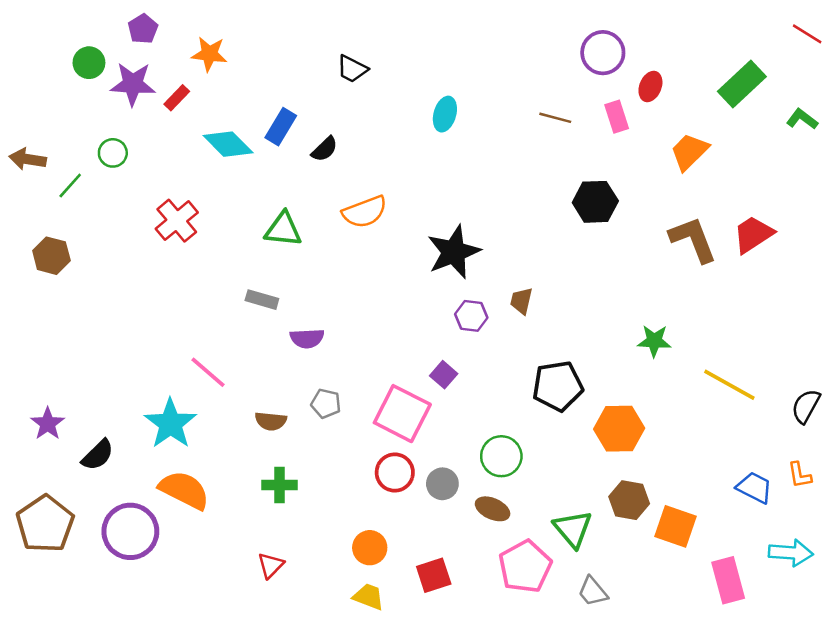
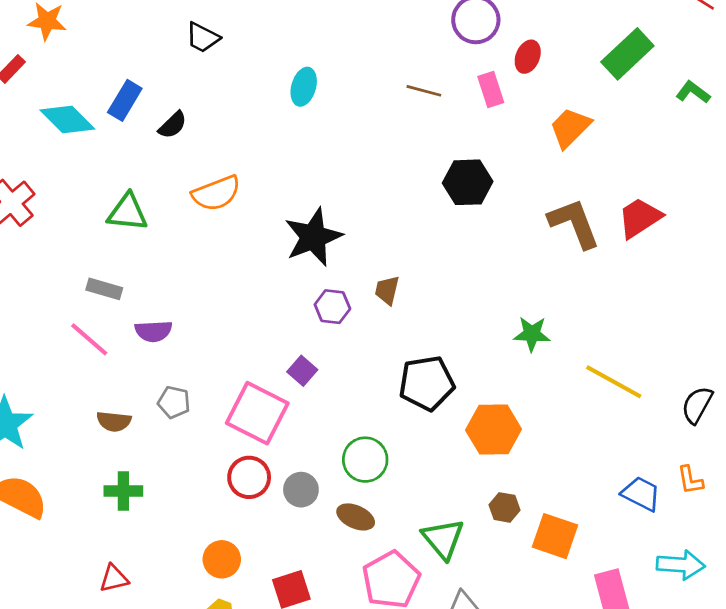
pink line: (208, 372) -> (89, 339), moved
brown hexagon: (629, 500) -> (504, 507), size x0.7
red triangle: (271, 565) -> (114, 578), turned 32

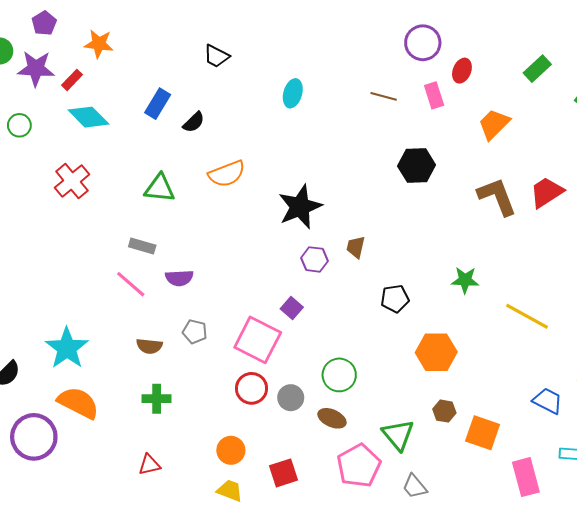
green rectangle: (627, 54) -> (537, 69), size x0.7
cyan diamond: (67, 119) -> (89, 117), moved
black pentagon: (427, 383) -> (395, 299), moved, size x0.7

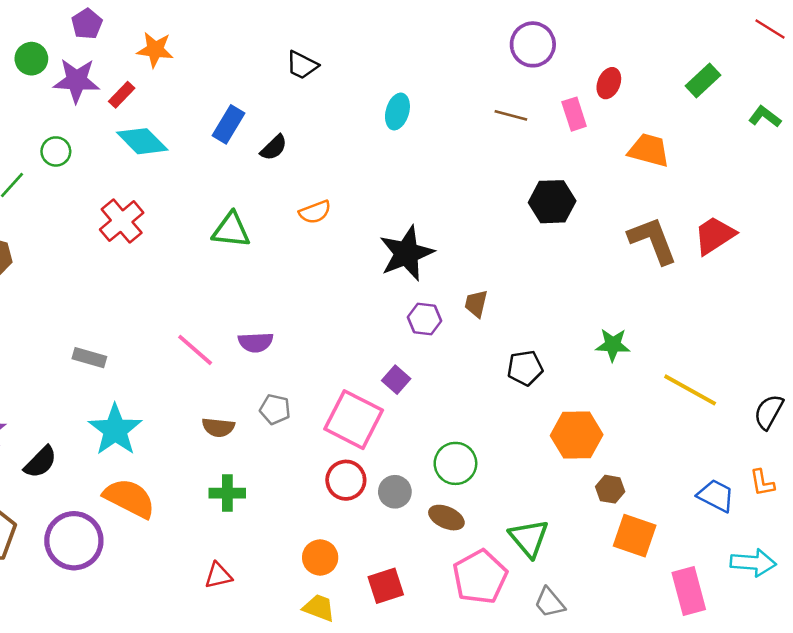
purple circle: (423, 43) -> (533, 44), moved
orange trapezoid: (494, 124) -> (649, 150), turned 60
orange semicircle: (227, 174) -> (315, 212), size x0.7
gray rectangle: (142, 246) -> (89, 358), moved
brown hexagon: (444, 411) -> (610, 489), moved

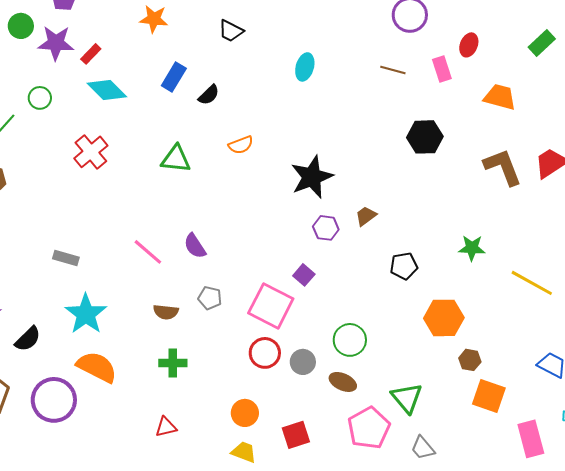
orange star: (155, 50) -> (154, 19), moved
brown trapezoid: (476, 304) -> (366, 216), turned 40
purple semicircle: (256, 342) -> (195, 246), turned 60

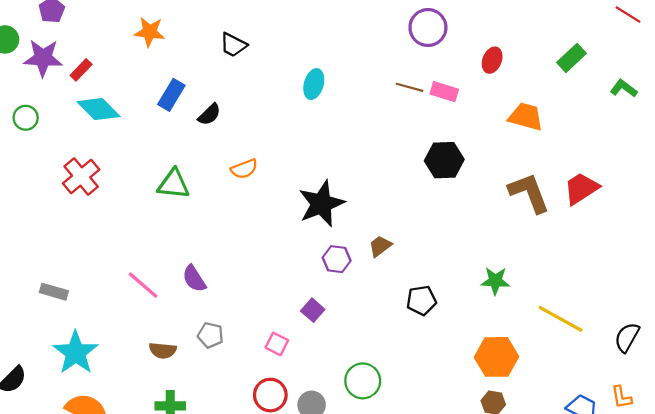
pink rectangle: (442, 69) -> (444, 92), moved, turned -55
pink square: (271, 306) -> (277, 344), size x0.5
orange hexagon: (444, 318) -> (496, 357), moved

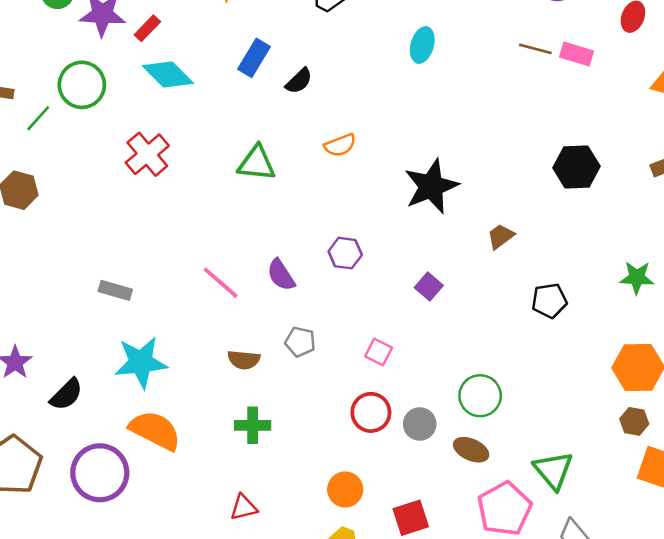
green circle: (26, 118) -> (82, 85), size x1.6
black hexagon: (444, 160) -> (576, 167), moved
purple hexagon: (337, 259) -> (345, 253), moved
purple square: (313, 310) -> (429, 287), moved
cyan star: (76, 353) -> (141, 362), turned 30

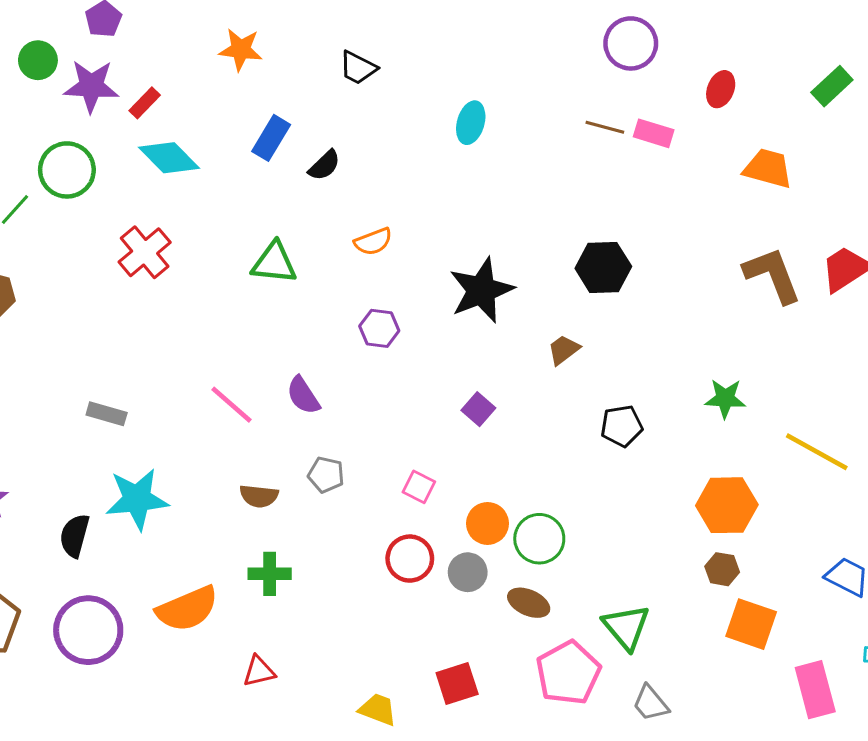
black hexagon: (576, 167) -> (603, 267), moved
purple hexagon: (345, 253) -> (379, 328), moved
black semicircle: (66, 394) -> (75, 536), moved, turned 150
orange semicircle: (155, 430) -> (187, 609), moved, turned 130
orange circle: (345, 490) -> (488, 523), moved

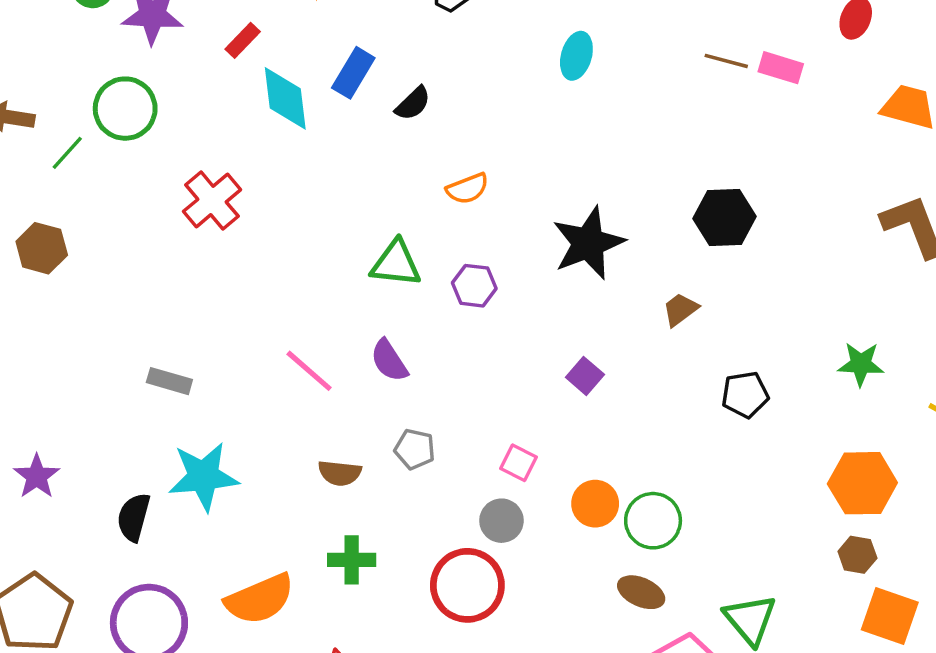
red rectangle: (145, 103) -> (243, 40), moved
cyan diamond: (169, 158) -> (285, 98), moved, turned 38
green triangle: (274, 263) -> (396, 264), moved
red circle: (410, 559) -> (467, 585), moved, size x1.4
gray circle: (468, 572) -> (501, 521), moved

